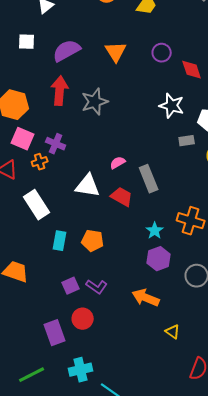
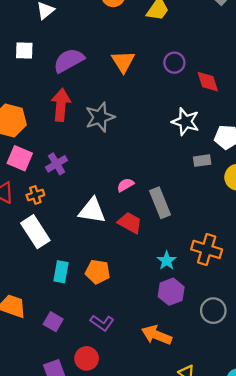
purple cross: (56, 144) -> (57, 164), turned 36
orange cross: (40, 162) -> (35, 195), moved
purple square: (71, 286) -> (53, 322), moved, turned -36

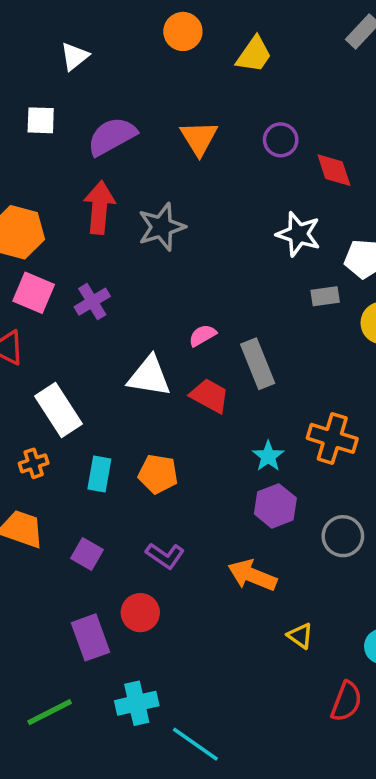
orange cross: (35, 195) -> (34, 463), moved

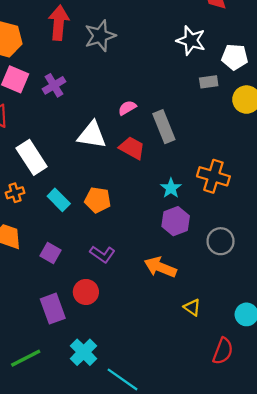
cyan rectangle: (99, 474) -> (59, 200), turned -55
cyan cross: (137, 703) -> (84, 352), turned -32

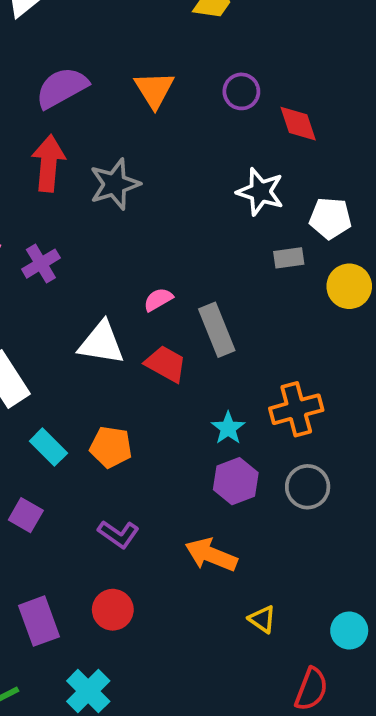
orange cross: (213, 176) -> (296, 409), turned -32
gray circle: (221, 241) -> (308, 487), moved
purple square: (50, 253) -> (26, 515), moved
red circle: (86, 292) -> (113, 610), moved

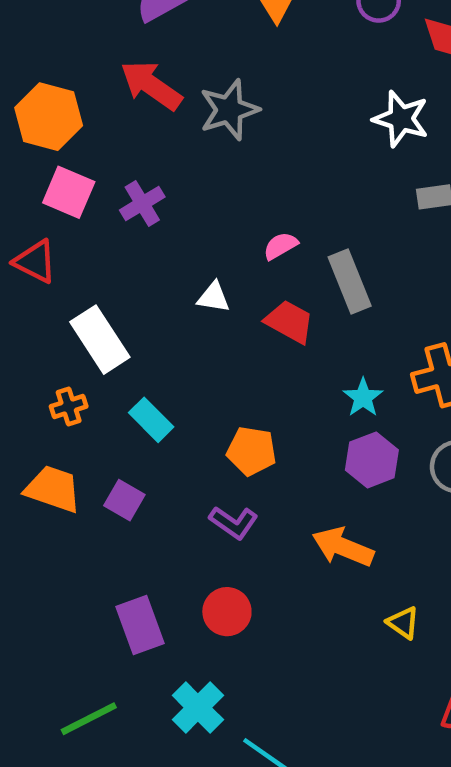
red arrow: (48, 163) -> (151, 85), turned -60
white triangle: (101, 343) -> (214, 297), size x0.6
orange pentagon: (111, 447) -> (252, 451), moved

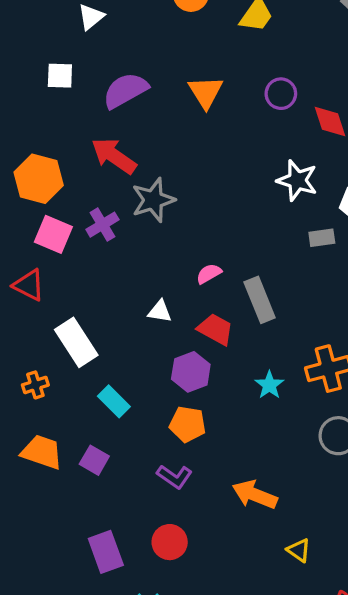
gray star: (229, 110) -> (153, 200), moved
purple cross: (142, 204) -> (102, 225), moved
orange cross: (69, 406) -> (35, 385), moved
purple hexagon: (372, 460) -> (191, 372), moved

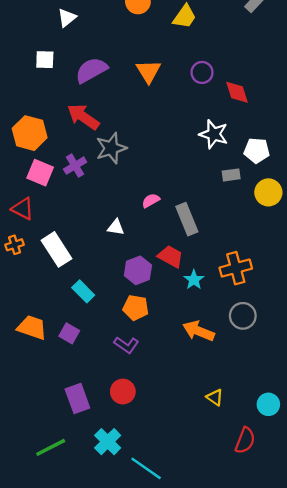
red trapezoid: (215, 329) -> (171, 256), moved
orange cross: (35, 385) -> (15, 245), moved
orange arrow: (255, 495) -> (199, 331), moved

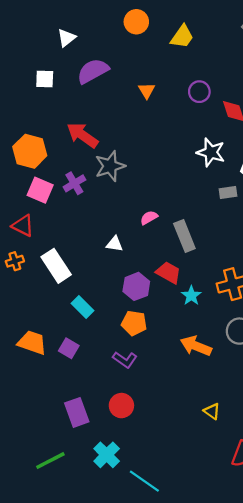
purple semicircle: (91, 70) -> (93, 71), moved
orange triangle: (148, 71) -> (147, 90), size x0.7

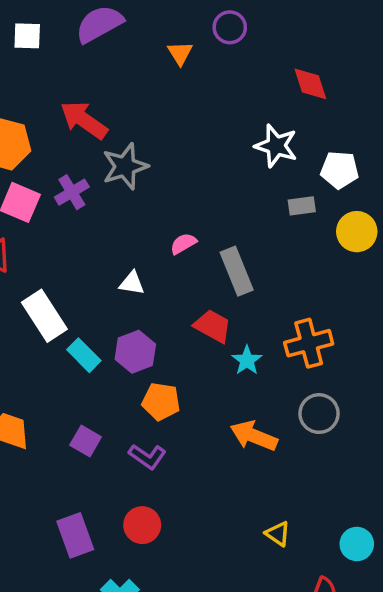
purple circle: (199, 92) -> (230, 27), moved
purple hexagon: (136, 286) -> (135, 352), moved
cyan rectangle: (82, 307) -> (84, 355), moved
purple square: (69, 348) -> (86, 441), moved

